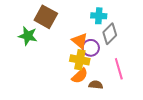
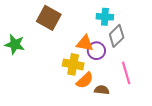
green star: (28, 36) -> (15, 44), moved
orange triangle: (80, 41) -> (85, 43), turned -30
yellow cross: (80, 60) -> (73, 64), moved

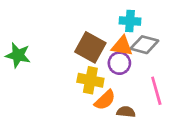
brown square: (49, 18) -> (90, 47), moved
gray diamond: (117, 36) -> (144, 45), turned 60
orange triangle: (85, 43) -> (122, 46), moved

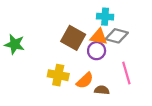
yellow cross: (90, 80) -> (58, 75), moved

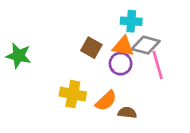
brown square: (73, 38) -> (91, 48), size x0.7
pink line: (126, 73) -> (158, 65), moved

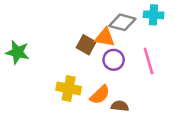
cyan cross: (131, 21) -> (154, 15), moved
gray diamond: (146, 45) -> (122, 22), moved
orange triangle: (123, 46) -> (105, 37), moved

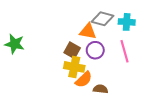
cyan cross: (154, 15) -> (127, 22), moved
brown square: (86, 45) -> (72, 50), moved
yellow cross: (69, 88) -> (74, 67), moved

